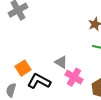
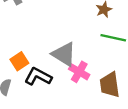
gray triangle: (61, 62) -> (64, 54), size x1.6

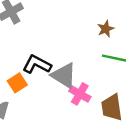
black L-shape: (38, 77) -> (37, 64), moved

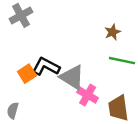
orange square: (17, 83) -> (27, 74), moved

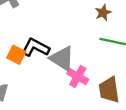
orange square: (27, 74) -> (16, 55), turned -30

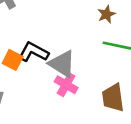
pink cross: (78, 77) -> (66, 85), moved

